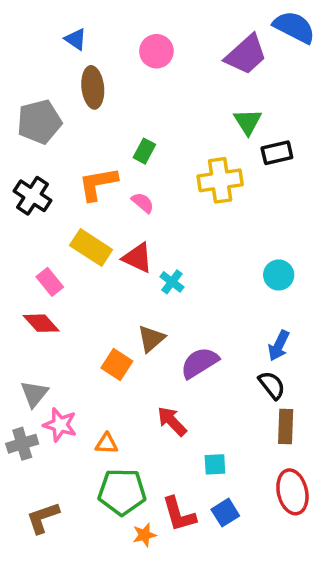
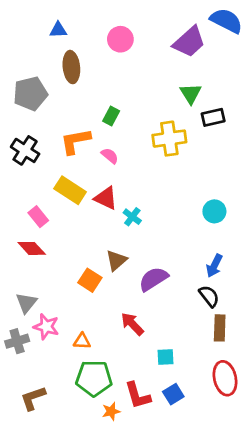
blue triangle: (76, 39) -> (58, 30), turned -36

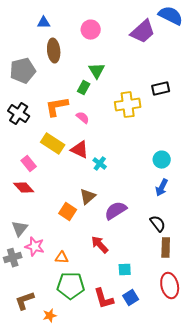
green triangle: (191, 94) -> (97, 71), moved
blue arrow: (214, 266) -> (162, 188), moved
orange star: (111, 411) -> (50, 316), moved

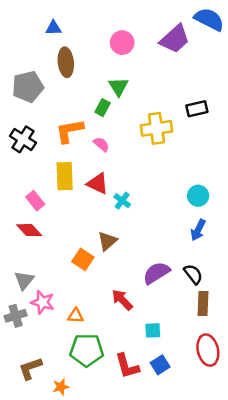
pink circle: (91, 30) -> (122, 43), moved
yellow rectangle: (53, 144) -> (65, 176), turned 55
purple semicircle: (116, 211) -> (156, 273), moved

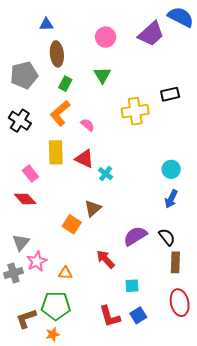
green rectangle: (103, 108) -> (65, 84), moved
orange L-shape: (69, 131) -> (60, 113), turned -30
pink star: (43, 302) -> (37, 261), turned 30
green pentagon: (87, 350) -> (56, 306), moved

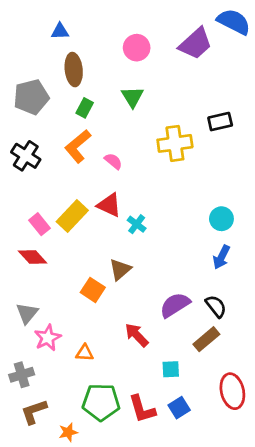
yellow rectangle: (56, 152) -> (72, 216), moved, turned 45
brown rectangle: (175, 262) -> (206, 339), moved, turned 48
gray cross: (13, 273) -> (22, 375), moved
green pentagon: (56, 306) -> (101, 402), moved

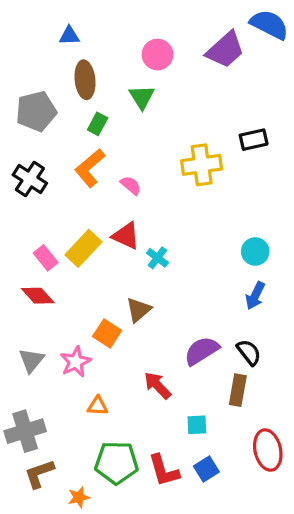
green triangle: (132, 97) -> (142, 97), moved
pink star: (48, 338) -> (76, 362), moved
brown rectangle: (206, 339) -> (238, 390), turned -40
gray cross: (22, 375) -> (25, 431), size x1.4

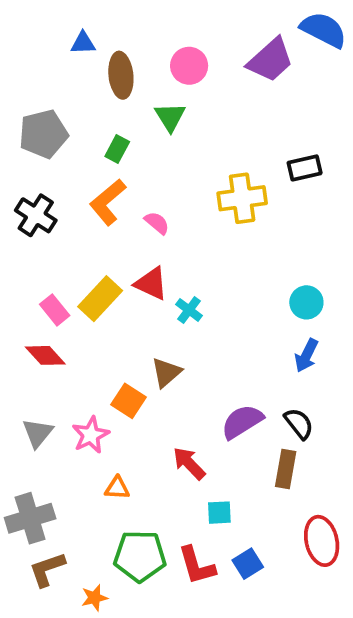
brown ellipse: (85, 80) -> (121, 75), moved
cyan square: (197, 425) -> (219, 513), moved

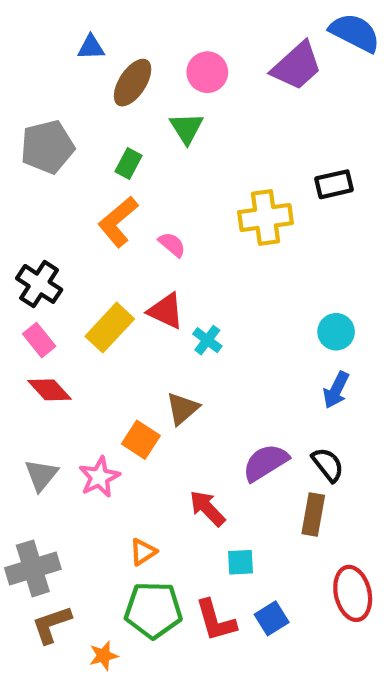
brown ellipse: (121, 75) -> (133, 83), turned 39
black cross: (36, 215) -> (39, 284), moved
pink rectangle: (55, 310) -> (39, 340), moved
orange triangle: (117, 488) -> (143, 552), moved, turned -36

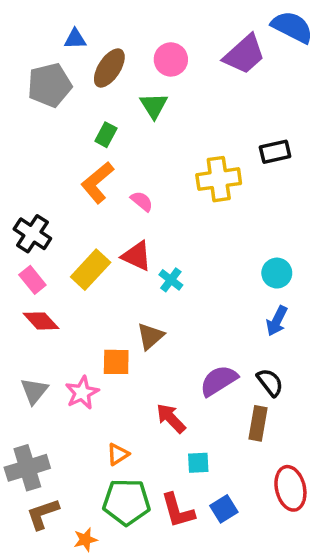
gray pentagon: (47, 147) -> (50, 85), moved
orange square: (141, 440) -> (116, 362), turned -32

